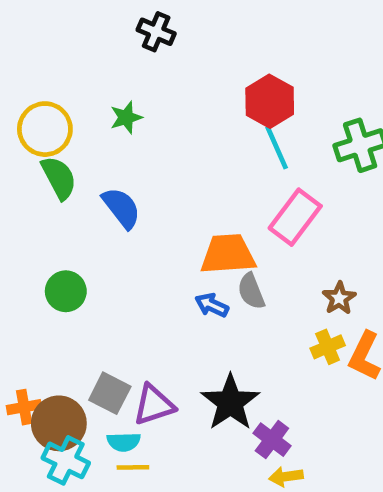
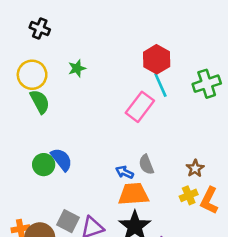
black cross: (156, 32) -> (40, 29), moved
blue semicircle: (121, 208) -> (62, 159), moved
pink rectangle: (295, 217) -> (140, 107), moved
orange trapezoid: (228, 254) -> (133, 194), moved

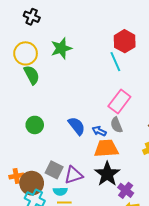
green star: (77, 68) -> (61, 48), size x1.5
cyan line: (160, 85) -> (115, 62), moved
pink rectangle: (140, 107) -> (119, 101), moved
blue semicircle: (62, 159) -> (77, 126), moved

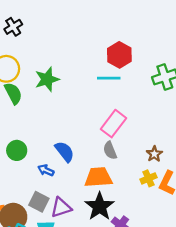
black cross: (32, 17) -> (13, 27), turned 35
green star: (61, 48) -> (47, 79), moved
cyan line: (115, 62) -> (109, 78), turned -66
blue arrow: (99, 131) -> (46, 170), moved

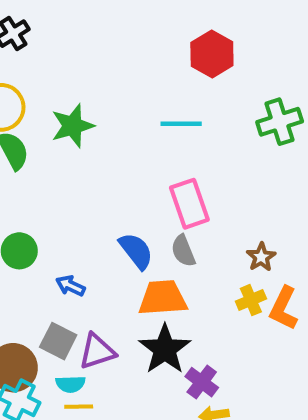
red hexagon: (119, 55) -> (212, 54), moved
pink rectangle: (114, 124) -> (189, 204), turned -56
blue semicircle: (65, 152) -> (136, 251), moved

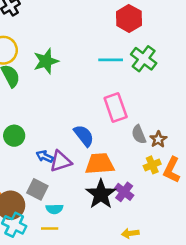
green cross: (280, 122) -> (144, 59), moved, turned -35
gray semicircle: (183, 251) -> (139, 134), moved
purple triangle: (97, 351) -> (61, 161), moved
purple cross: (202, 382) -> (124, 192), moved
cyan semicircle: (70, 384) -> (54, 209), moved

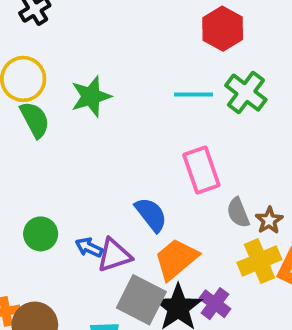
green circle: (14, 136) -> (41, 234), moved
orange trapezoid: (100, 164) -> (176, 259), turned -36
yellow cross: (152, 165) -> (259, 261), size x1.5
gray square: (37, 189) -> (141, 300), moved, size x1.4

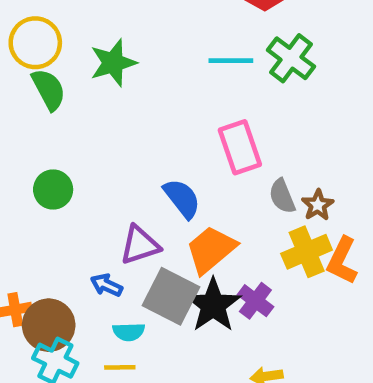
green circle: (41, 234) -> (53, 189), moved
blue arrow: (89, 247) -> (106, 285), moved

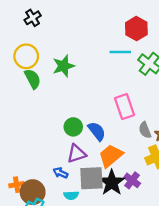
cyan line: (231, 61) -> (120, 52), moved
green circle: (53, 189) -> (73, 127), moved
gray square: (171, 296) -> (91, 178), turned -30

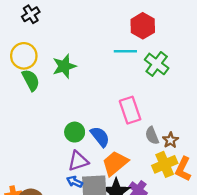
blue arrow: (60, 173) -> (75, 182), moved

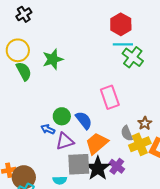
cyan line: (125, 51) -> (123, 44), moved
gray semicircle: (152, 136) -> (127, 133), moved
blue arrow: (75, 182) -> (48, 129), moved

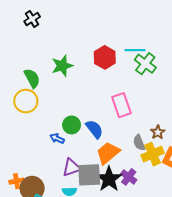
red hexagon: (121, 24) -> (105, 57), moved
yellow circle: (18, 50) -> (26, 101), moved
purple triangle: (65, 141) -> (72, 168), moved

